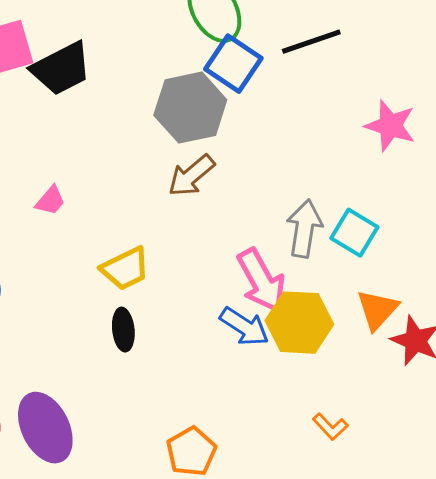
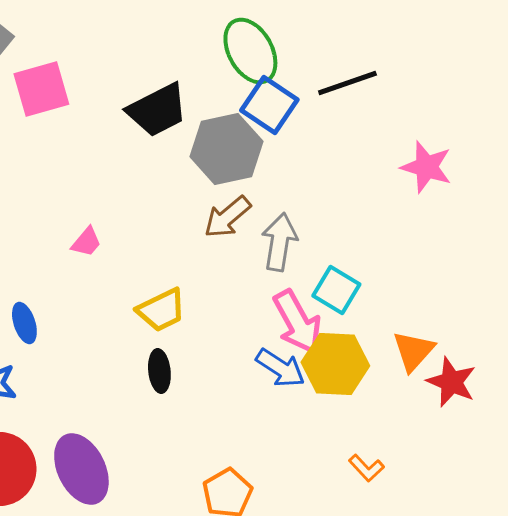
black trapezoid: (61, 69) -> (157, 110), moved
gray arrow: (304, 229) -> (279, 242), moved
cyan square: (354, 233) -> (336, 290), moved

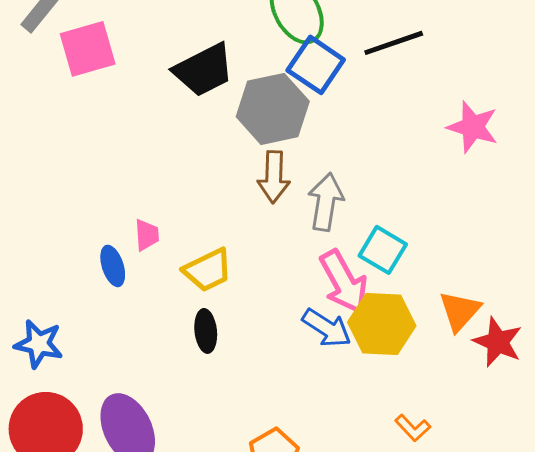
brown arrow: (227, 217) -> (274, 177), turned -48
pink trapezoid: (86, 242) -> (147, 235), moved, turned -44
blue ellipse: (24, 323) -> (113, 266), moved

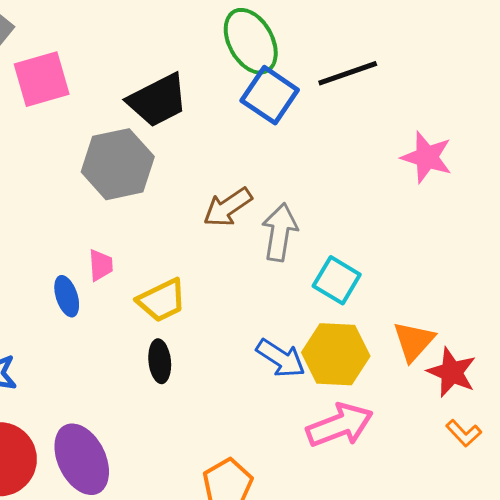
gray hexagon: (273, 109) -> (118, 164), moved
brown arrow: (274, 177) -> (228, 207), turned 54
pink arrow: (344, 282) -> (340, 425), moved, turned -82
orange L-shape: (413, 428) -> (464, 433), moved

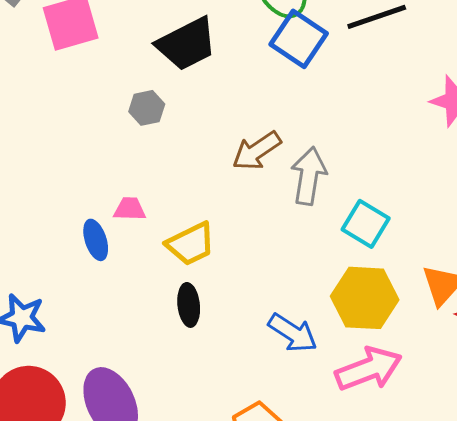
gray hexagon: (118, 164) -> (147, 108), size x0.5
pink trapezoid: (101, 265) -> (130, 209), turned -84
blue arrow: (281, 358) -> (293, 333), moved

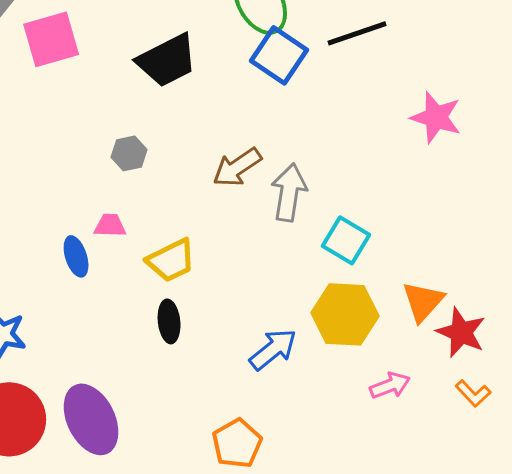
gray hexagon: (147, 108) -> (129, 153), moved
blue arrow: (293, 333) -> (273, 349), turned -72
pink arrow: (369, 369) -> (390, 385), moved, size x0.6

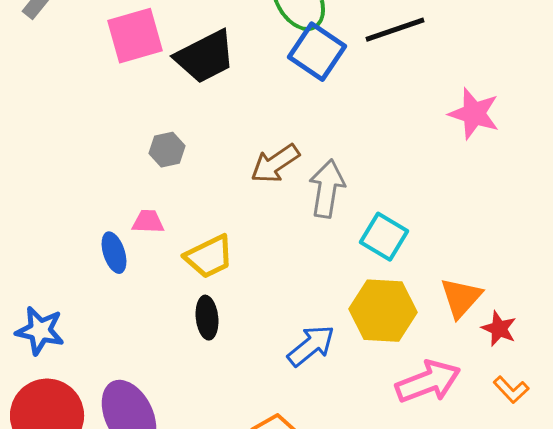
pink square: (51, 39) -> (135, 36), moved
red star: (461, 332) -> (499, 329), size x0.7
pink arrow: (390, 385) -> (428, 382), size x1.6

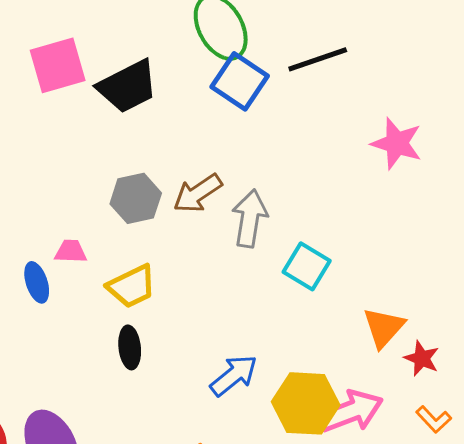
gray hexagon: (167, 150) -> (136, 198), moved, size x1.4
yellow hexagon: (383, 311) -> (306, 403), moved

